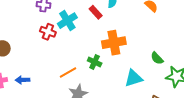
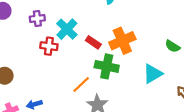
red rectangle: (96, 12) -> (93, 42), moved
green cross: (95, 62) -> (107, 66), size x1.5

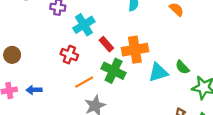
red cross: (49, 46) -> (69, 55), moved
cyan triangle: (153, 74) -> (158, 72), moved

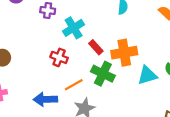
blue arrow: (34, 90) -> (45, 99), moved, size x1.5

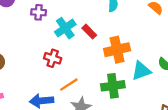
red rectangle: (96, 47) -> (89, 32), moved
green cross: (103, 74) -> (113, 86), moved, turned -30

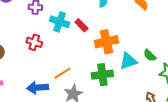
cyan cross: (65, 28) -> (60, 22), turned -36
red cross: (53, 58) -> (34, 42), moved

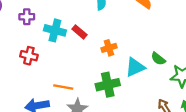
orange cross: (106, 42) -> (109, 48), size x0.6
orange line: (62, 73) -> (63, 87), turned 48

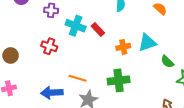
cyan triangle: (135, 67) -> (147, 43), moved

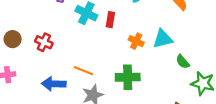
red rectangle: (98, 29) -> (110, 20), turned 48
red cross: (49, 46) -> (44, 42), moved
orange cross: (123, 47) -> (136, 41), turned 32

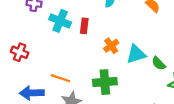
cyan triangle: (163, 39) -> (136, 54), moved
orange cross: (136, 41) -> (111, 46), turned 32

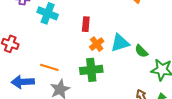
red rectangle: (84, 26) -> (86, 24), moved
orange cross: (111, 46) -> (97, 44), moved

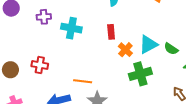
green cross: (91, 70) -> (140, 74), moved

